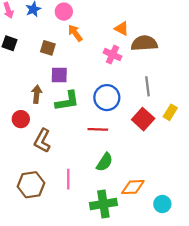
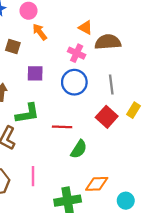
purple square: (59, 75) -> (35, 73), moved
blue circle: (107, 98) -> (74, 82), moved
green L-shape: (67, 101) -> (27, 113), moved
green semicircle: (105, 162) -> (79, 149), moved

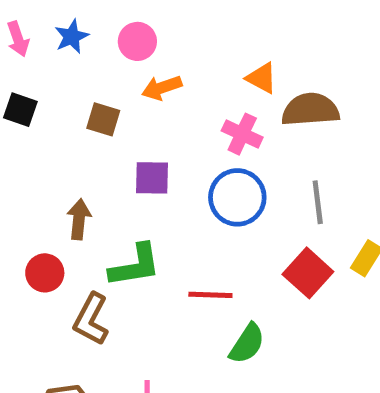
orange arrow: (40, 32) -> (162, 88), turned -72

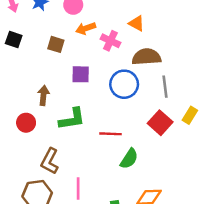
brown semicircle: (310, 110) -> (146, 57), moved
pink cross: (242, 134) -> (110, 41), moved
brown L-shape: (91, 319) -> (50, 161), moved

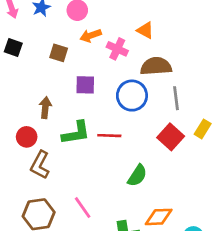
red line: (110, 134) -> (109, 136), moved
brown L-shape: (50, 161) -> (40, 165), moved
pink line: (78, 188) -> (83, 208), turned -35

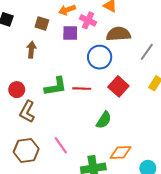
purple square: (85, 85) -> (70, 33), moved
gray line: (176, 98) -> (147, 52), moved, turned 42
brown arrow: (45, 108) -> (31, 50), moved
red square: (171, 137) -> (118, 86), moved

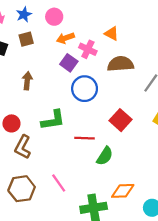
brown square: (42, 24) -> (26, 39), moved, turned -32
purple square: (70, 33) -> (69, 63), turned 35
blue circle: (100, 57) -> (85, 89), moved
red line: (82, 89) -> (85, 138), moved

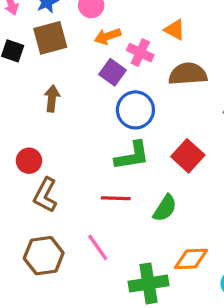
brown square: (26, 39) -> (50, 38), size x1.5
green L-shape: (53, 120) -> (132, 156), moved
red line: (85, 138) -> (116, 198), moved

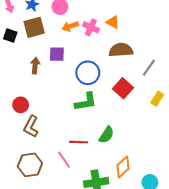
pink cross: (140, 53) -> (91, 27), moved
purple square: (112, 72) -> (57, 54), moved, turned -35
red square: (188, 156) -> (123, 88), moved
red line: (116, 198) -> (79, 142), moved
orange diamond: (191, 259) -> (123, 167), turned -40

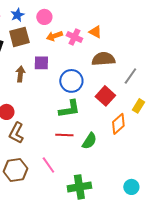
red line: (79, 142) -> (64, 135), moved
orange diamond: (123, 167) -> (118, 124), moved

